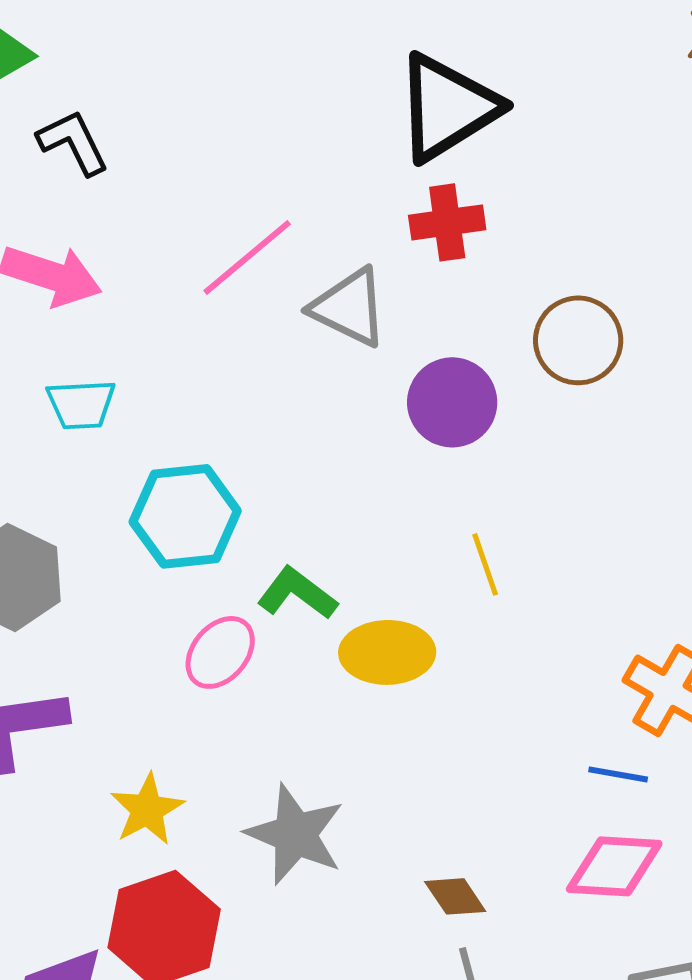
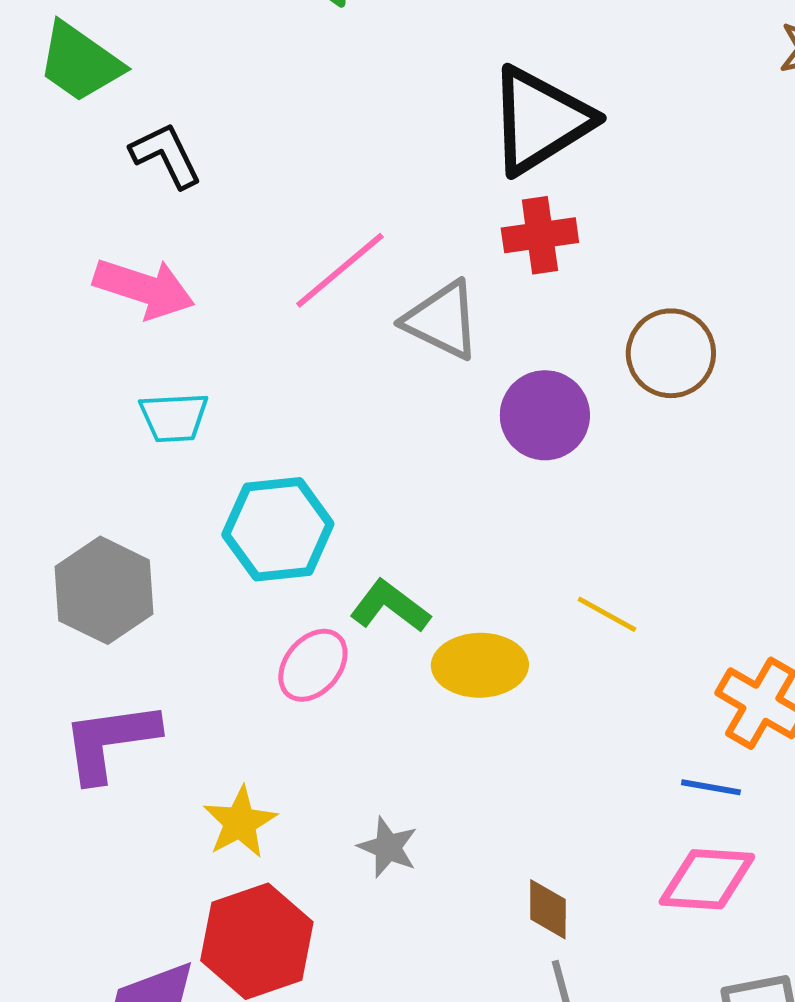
yellow line: (485, 564) -> (607, 614), moved, turned -42
gray star: (295, 834) -> (388, 847), size x0.6
brown diamond: (455, 896) -> (548, 909), turned 34

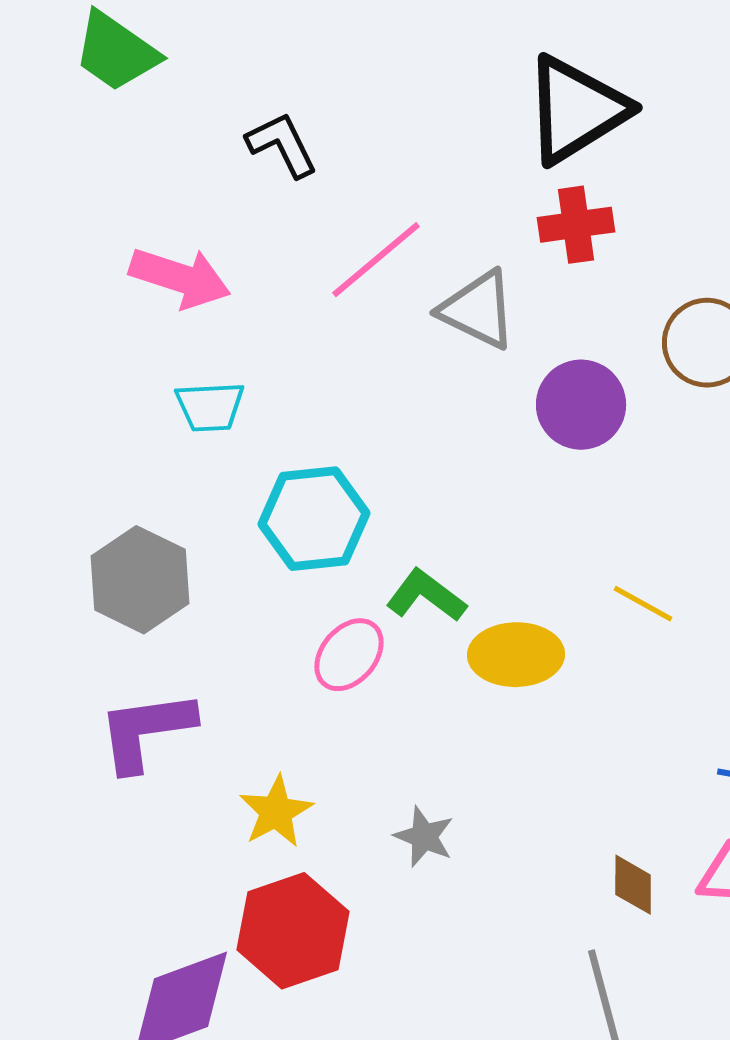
black L-shape: (166, 155) -> (282, 145), moved
brown diamond: (548, 909) -> (633, 885), moved

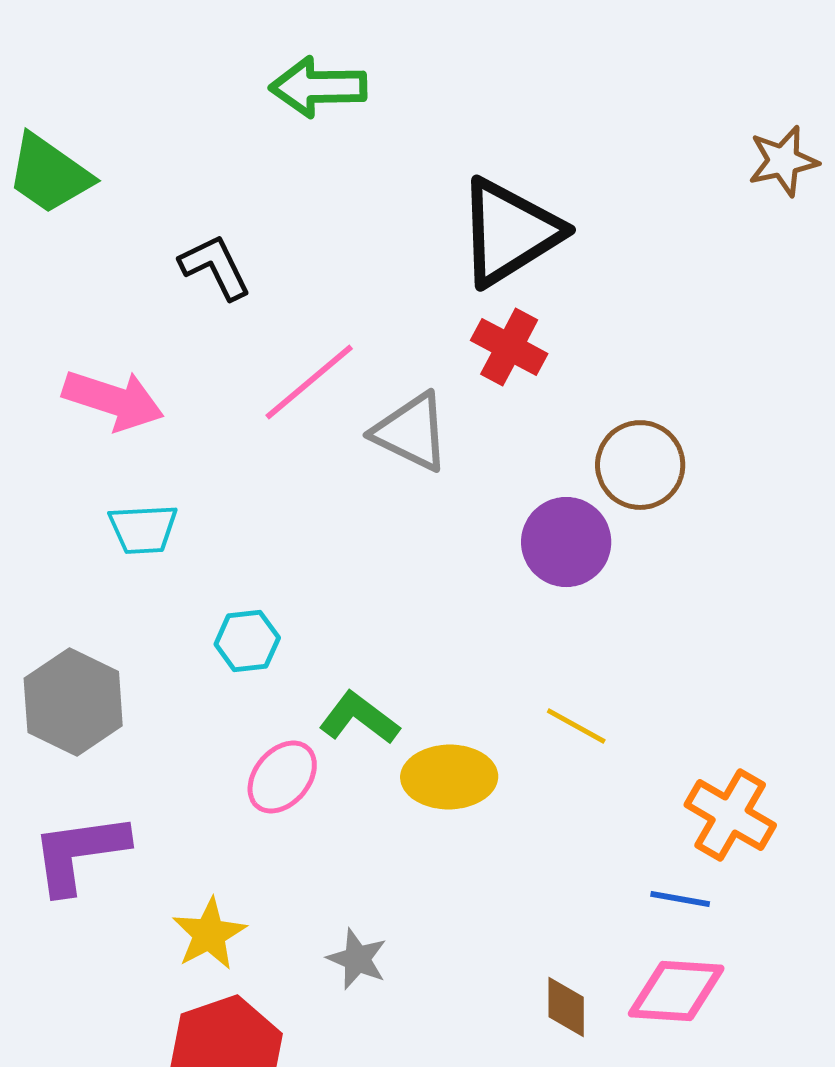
red cross: (576, 225) -> (509, 347), turned 36
purple circle: (581, 405) -> (566, 542), moved
cyan hexagon: (314, 519) -> (247, 641), size x0.6

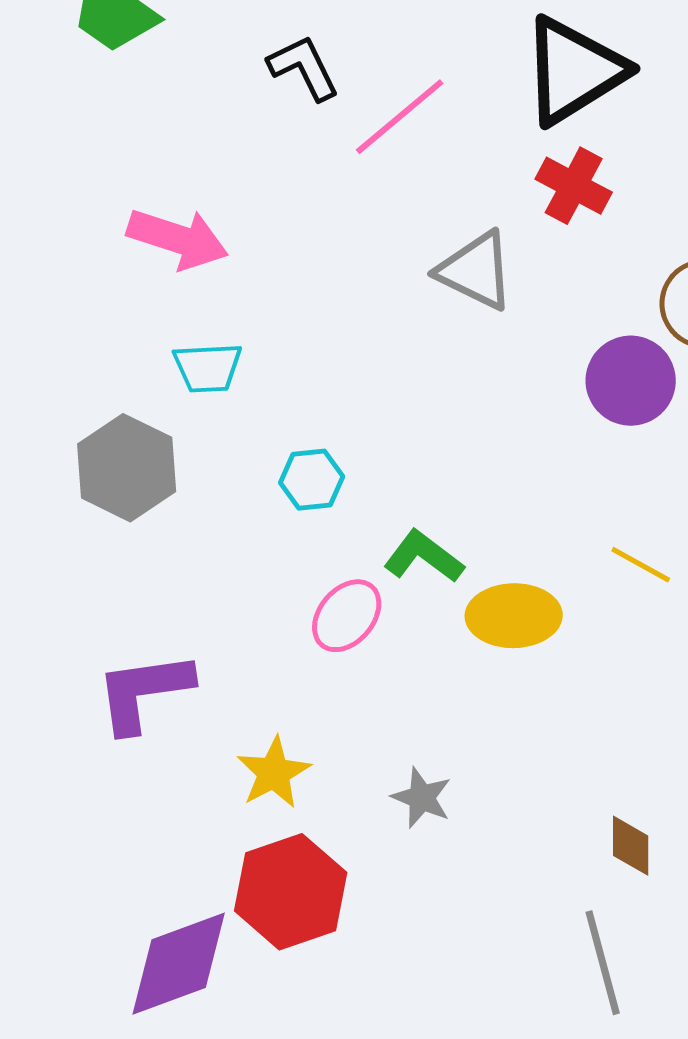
black L-shape: (215, 267) -> (304, 68), moved
pink line: (309, 382) -> (400, 117), moved
gray hexagon: (73, 702) -> (127, 468), moved

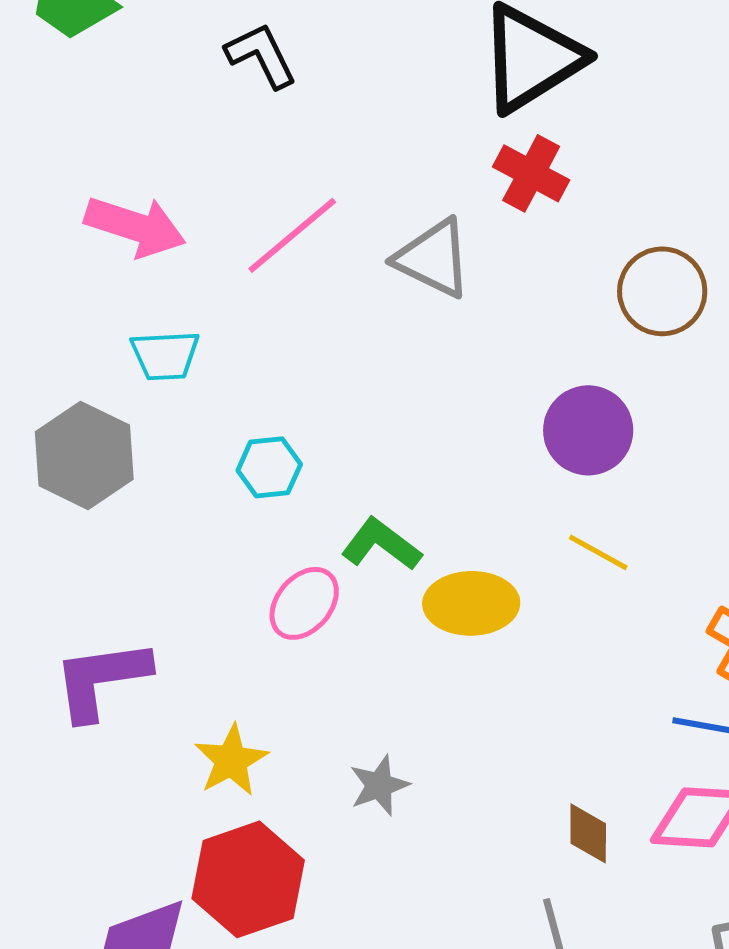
pink line: (400, 117) -> (292, 235), moved
purple circle: (631, 381) -> (588, 430), moved
gray star: (422, 798) -> (379, 785), turned 30

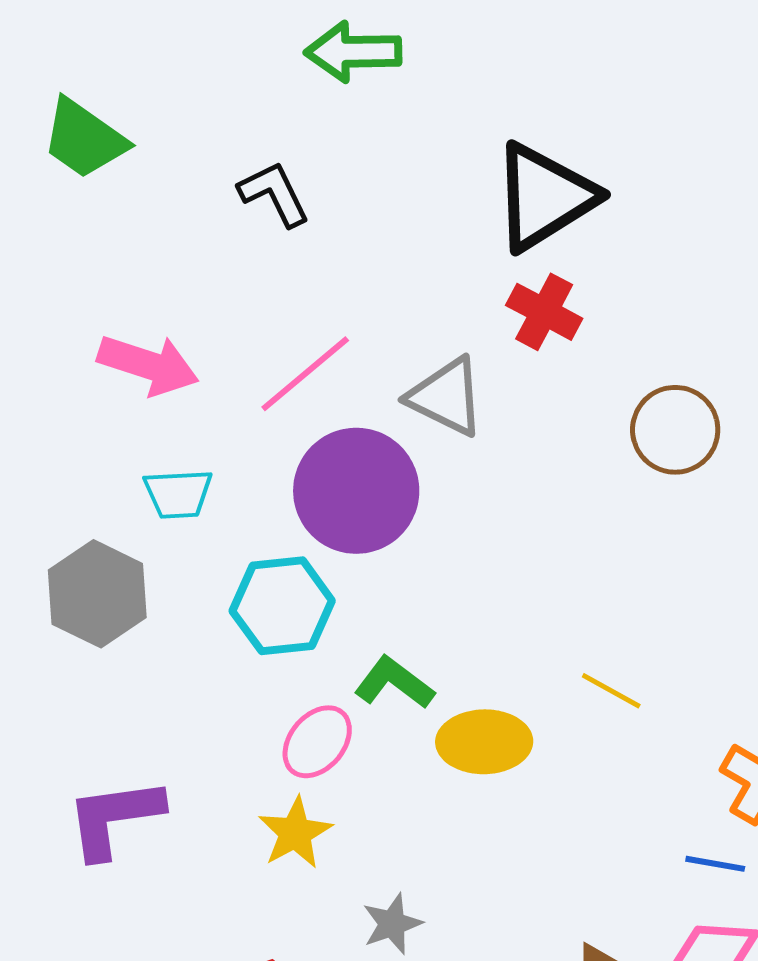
purple circle: (588, 430) -> (356, 491), moved, size x1.4
cyan hexagon: (269, 467) -> (282, 606), size x1.6
yellow star: (231, 760) -> (295, 833), moved

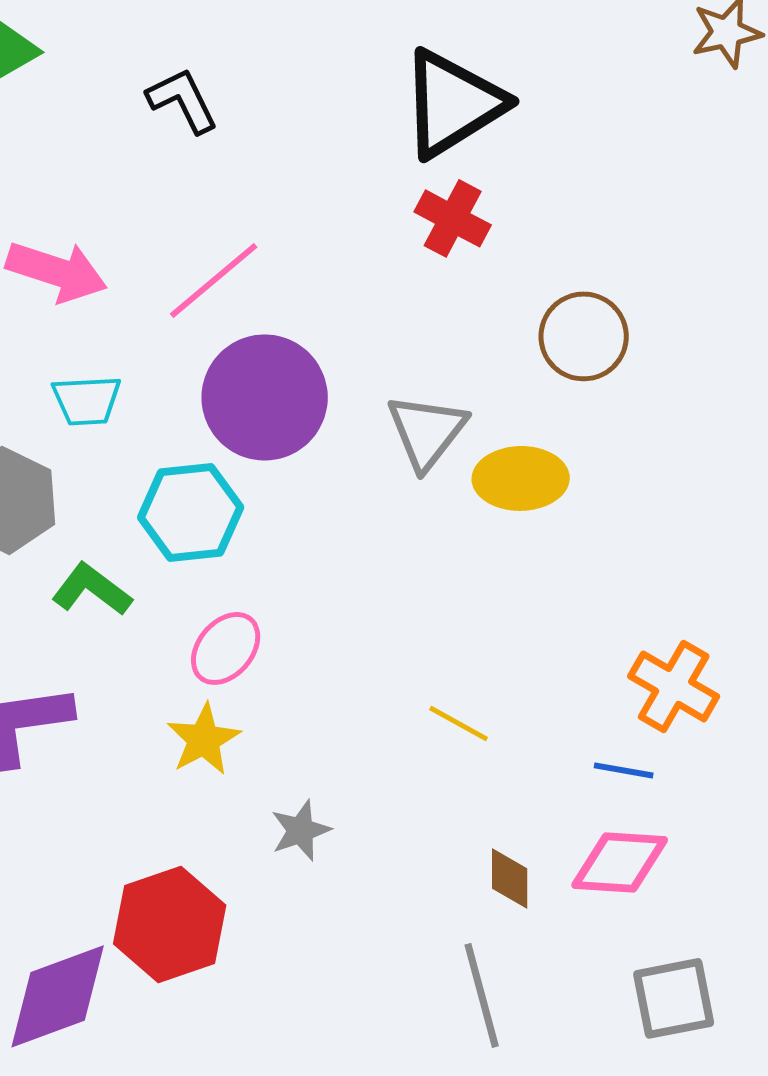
gray triangle: (446, 397) -> (427, 431), moved, turned 42
green L-shape: (394, 683) -> (92, 589), moved
yellow line: (611, 691) -> (459, 723), moved
yellow ellipse: (484, 742) -> (521, 478), moved

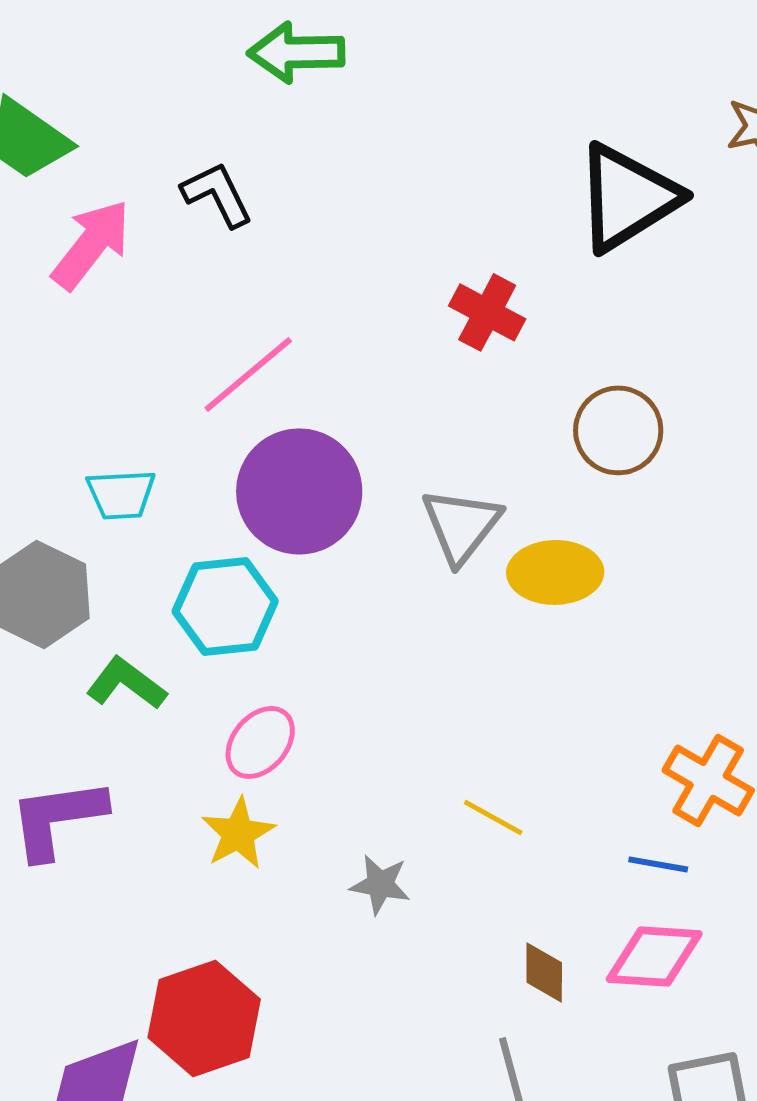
black triangle: (453, 103) -> (627, 197), moved
pink arrow: (57, 271) -> (91, 244), moved, turned -70
gray star: (301, 830) -> (380, 884), moved, turned 30

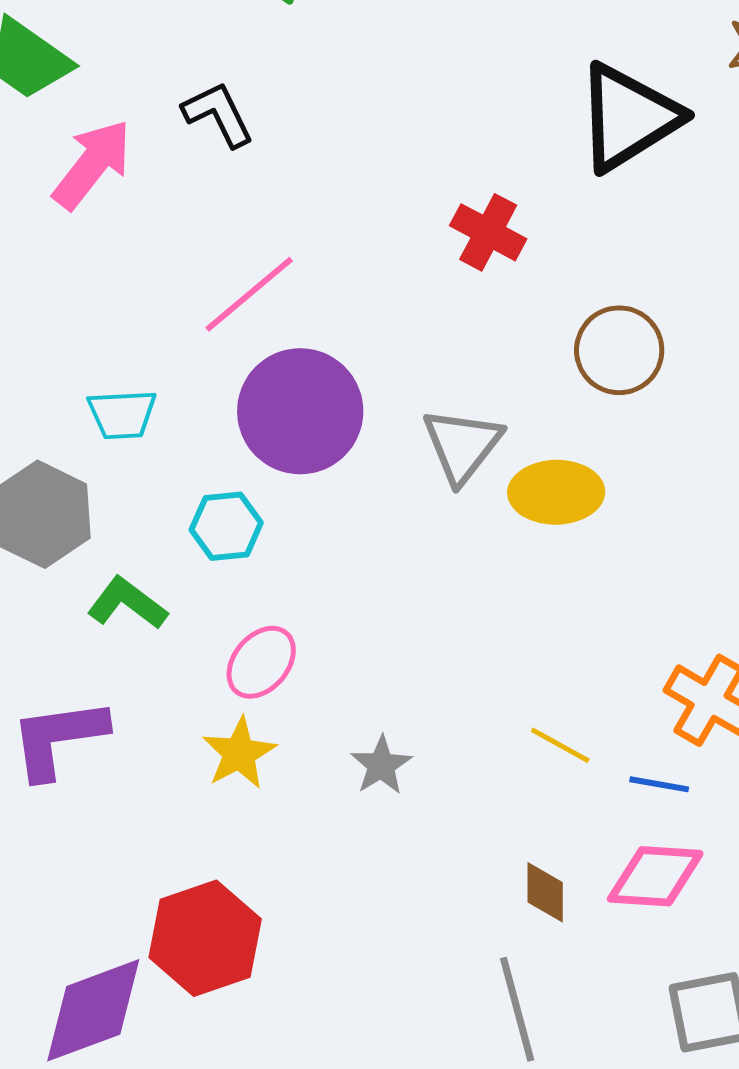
cyan hexagon: (225, 606) -> (226, 526), size x0.7
yellow line: (493, 817) -> (560, 745), moved
gray star: (380, 884) -> (381, 765), moved, turned 30

